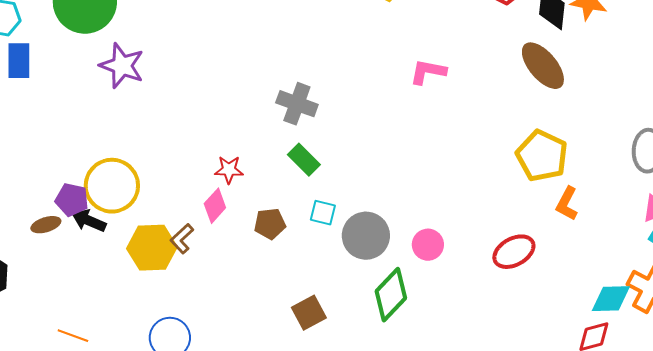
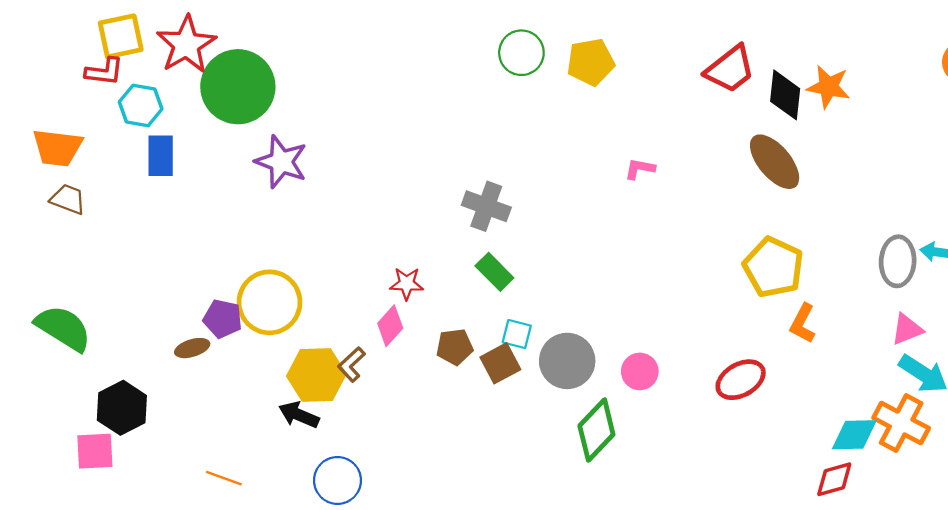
pink L-shape: (428, 72) -> (640, 169), size x0.7
black arrow: (89, 221) -> (299, 415), moved
brown square: (309, 313) -> (500, 363), moved

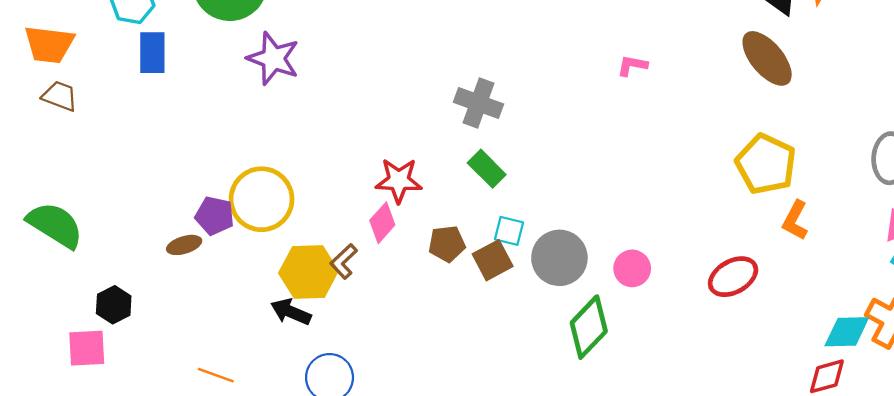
red star: (407, 284) -> (399, 180), size x1.4
black hexagon: (122, 408) -> (114, 305), size x0.7

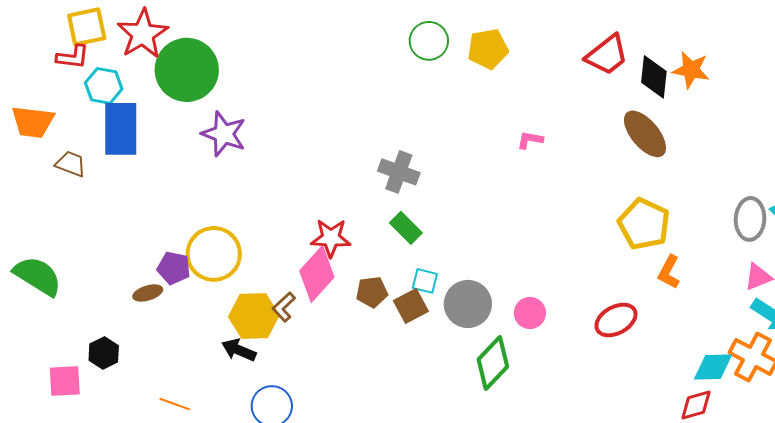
blue rectangle: (152, 53) -> (121, 129), size x1.5
brown trapezoid: (60, 96) -> (71, 164), moved
pink diamond: (382, 223) -> (317, 274), size x1.6
black hexagon: (114, 305) -> (104, 353), moved

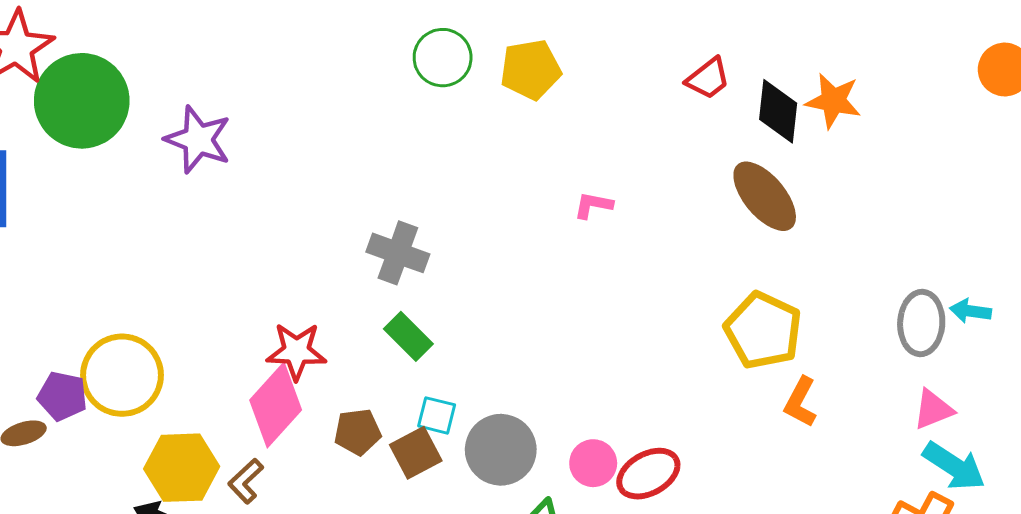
red trapezoid: (607, 55) -> (708, 78), size x0.7
purple star: (224, 134) -> (198, 140), moved
brown L-shape: (284, 307) -> (246, 481), moved
red ellipse: (616, 320) -> (648, 474), moved

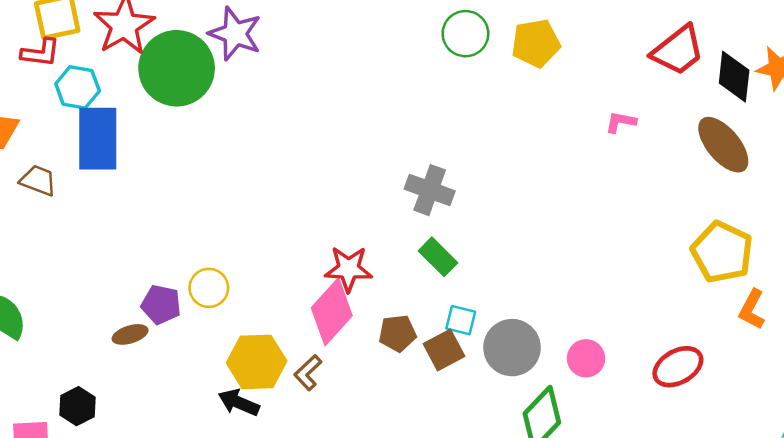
red trapezoid: (708, 78) -> (678, 50), size x1.5
purple star: (198, 140) -> (235, 34), moved
pink L-shape: (593, 205) -> (621, 122), moved
yellow circle: (122, 375) -> (209, 288), size x0.6
red ellipse: (648, 474) -> (678, 367), moved

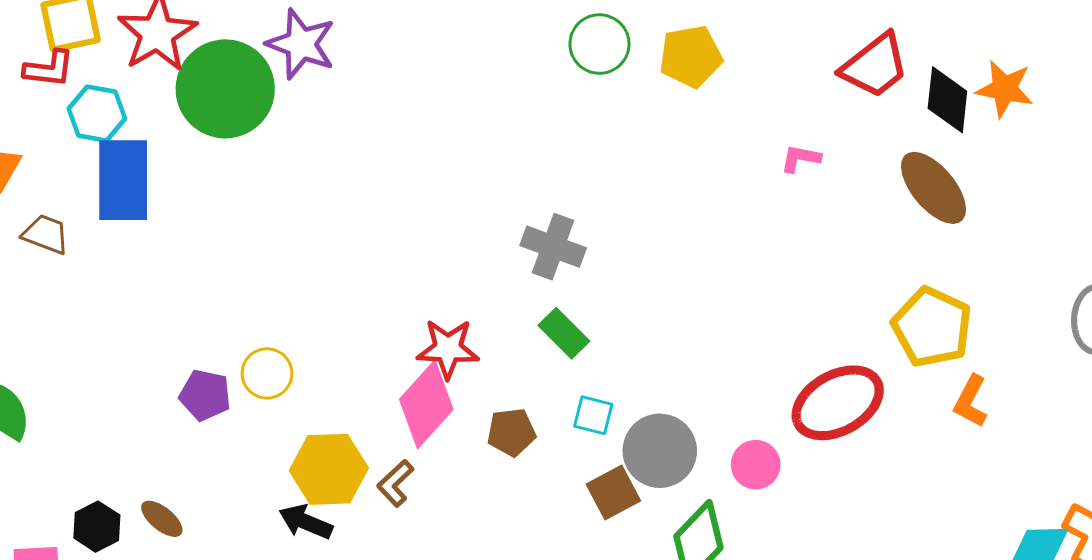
brown ellipse: (130, 334) -> (162, 519), moved, turned 56
brown square: (444, 350) -> (613, 493), moved
red ellipse: (678, 367) -> (838, 403), moved, size x1.4

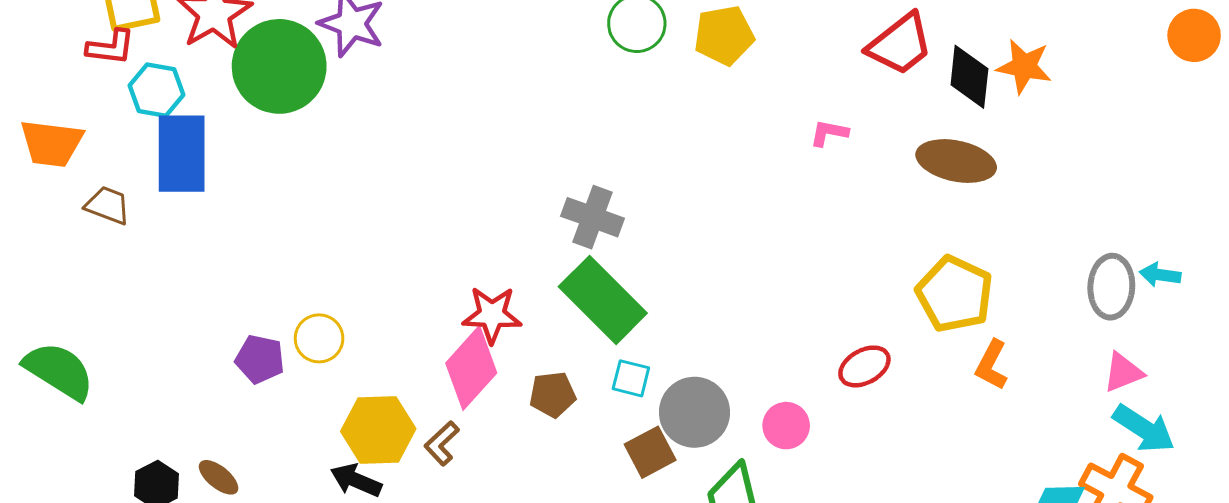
brown ellipse: (934, 188) -> (956, 161), turned -38
green rectangle: (564, 333) -> (603, 300), size x1.8
red ellipse: (838, 403) -> (864, 366), size x0.6

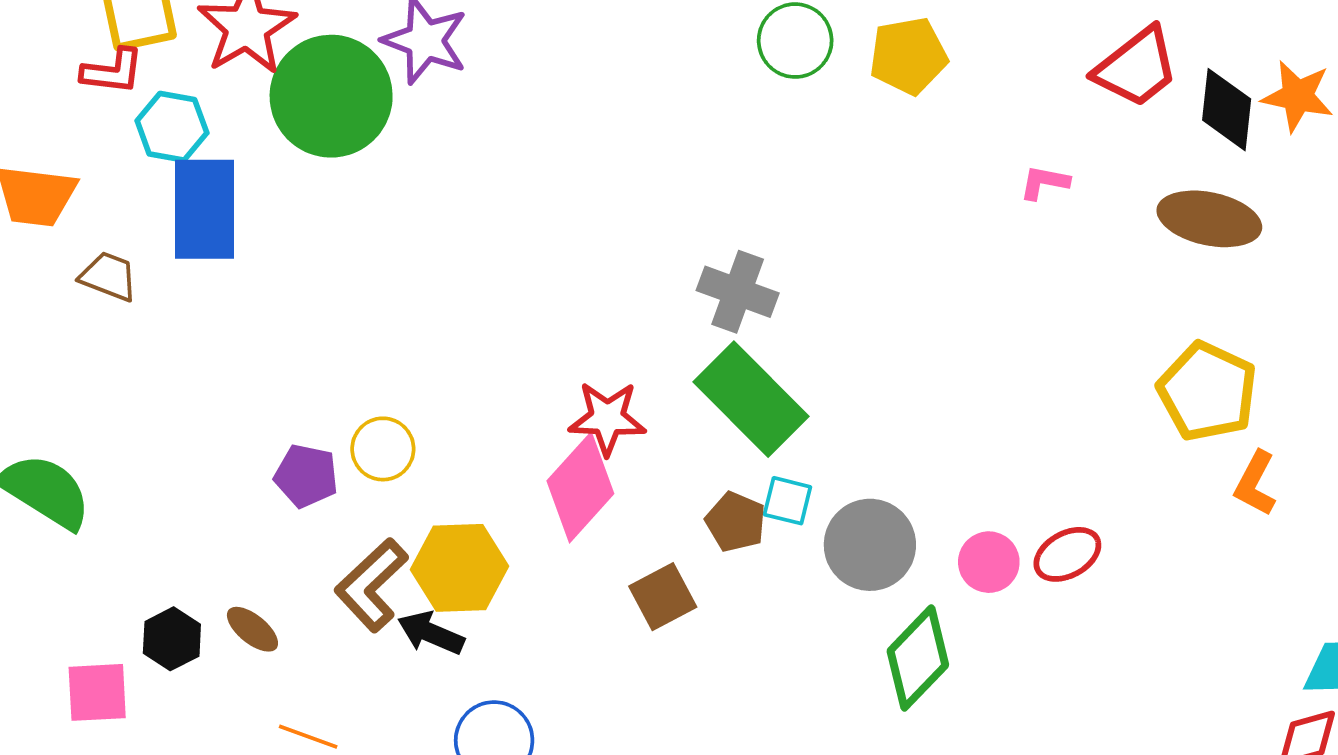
red ellipse: (864, 366) -> (1067, 554), moved
brown pentagon: (553, 395) -> (736, 522), moved, turned 30
brown L-shape: (442, 443) -> (371, 585), moved, size x1.6
brown square: (650, 452) -> (663, 597), moved

